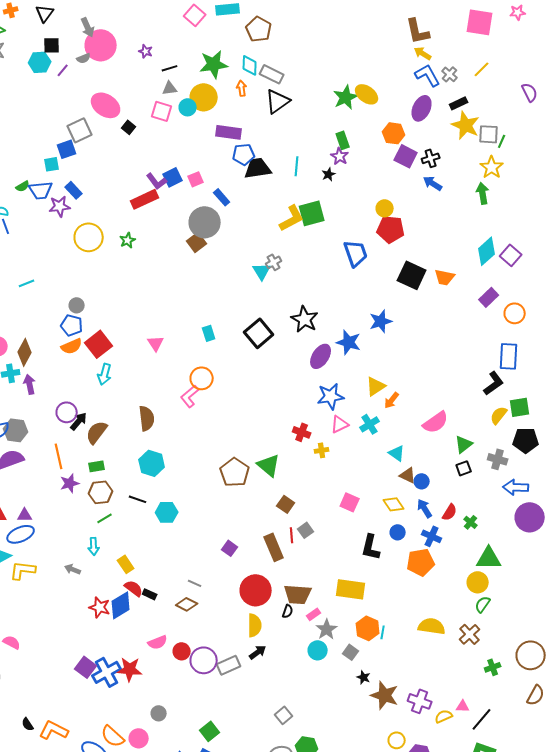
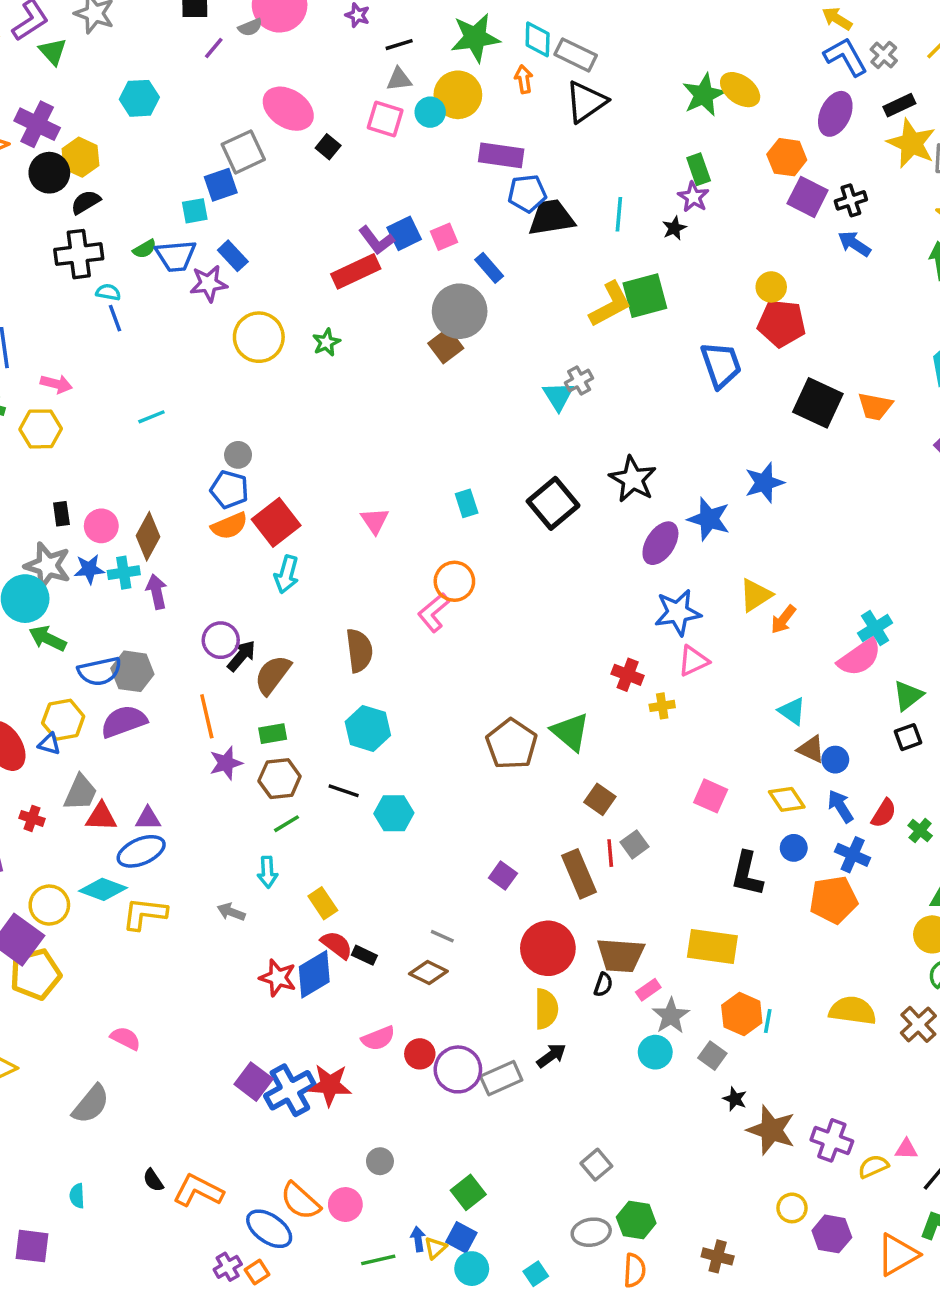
cyan hexagon: (40, 62) -> (139, 98), moved
cyan cross: (370, 424) -> (875, 628), moved

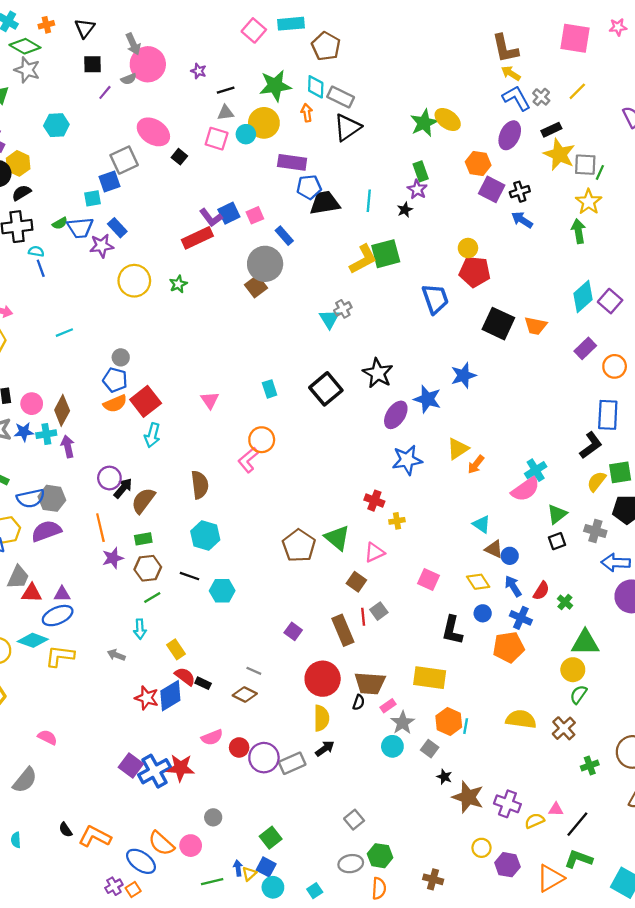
pink triangle: (693, 661) -> (374, 552), moved

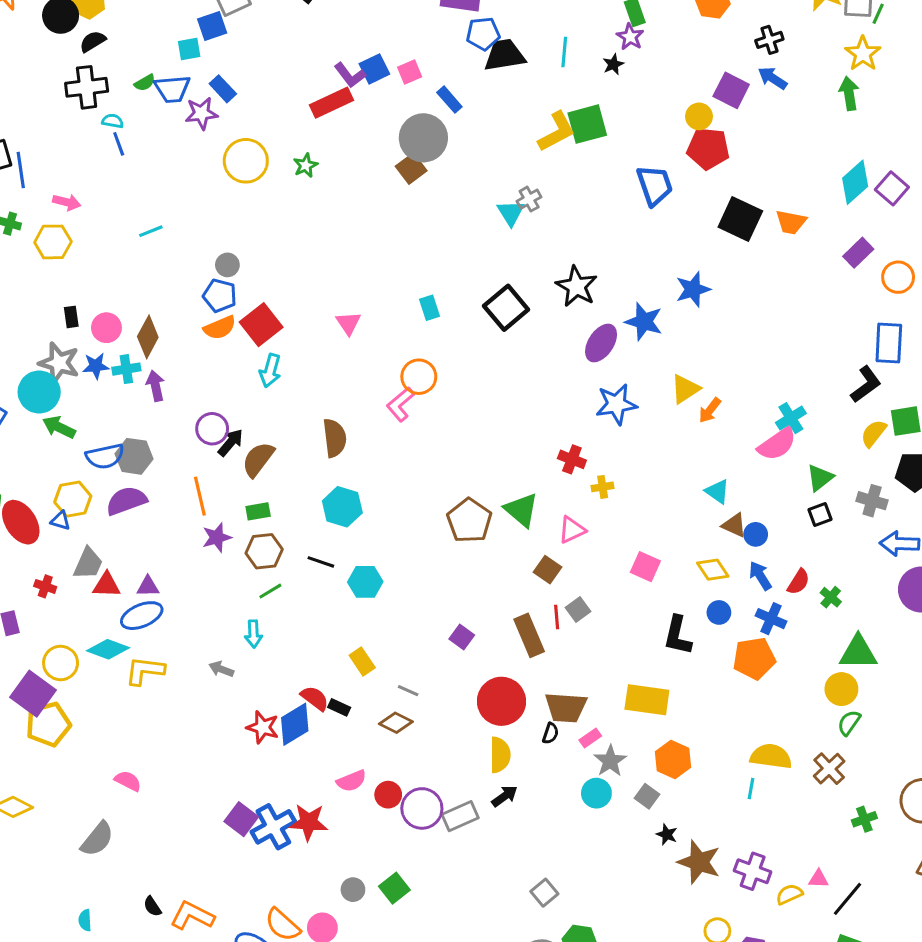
purple square: (492, 189) -> (731, 90), moved
yellow rectangle: (176, 649) -> (362, 661), moved
cyan line: (466, 726) -> (751, 789), moved
green square: (271, 838) -> (394, 888), moved

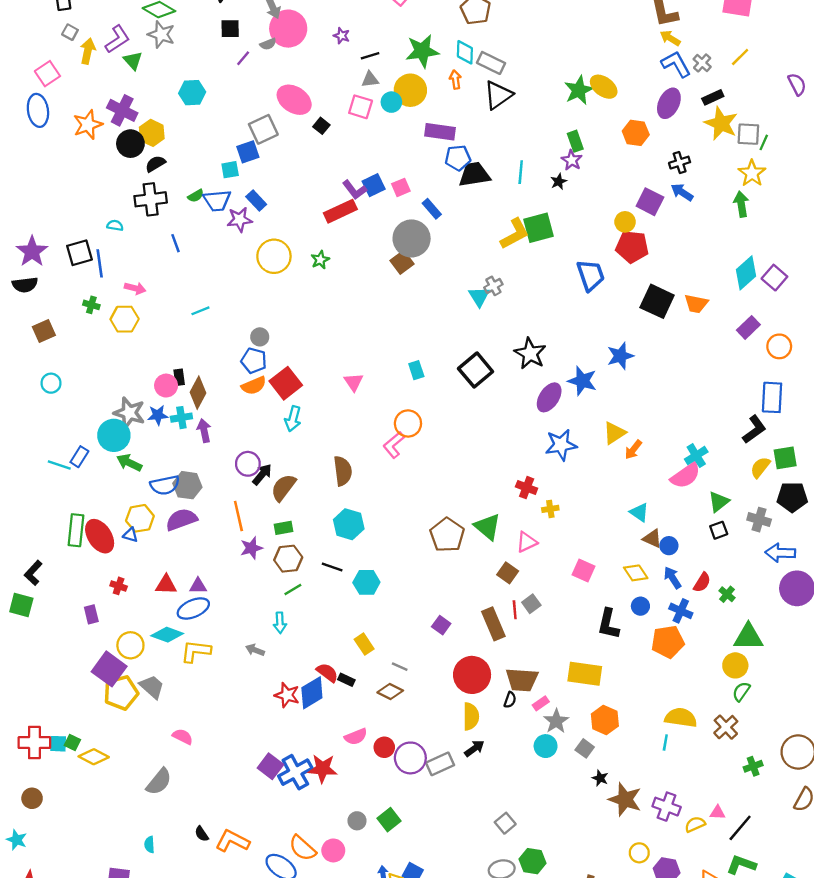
cyan semicircle: (113, 121) -> (115, 225), moved
black rectangle: (71, 317) -> (179, 377), moved
gray trapezoid: (88, 563) -> (152, 687), moved, turned -72

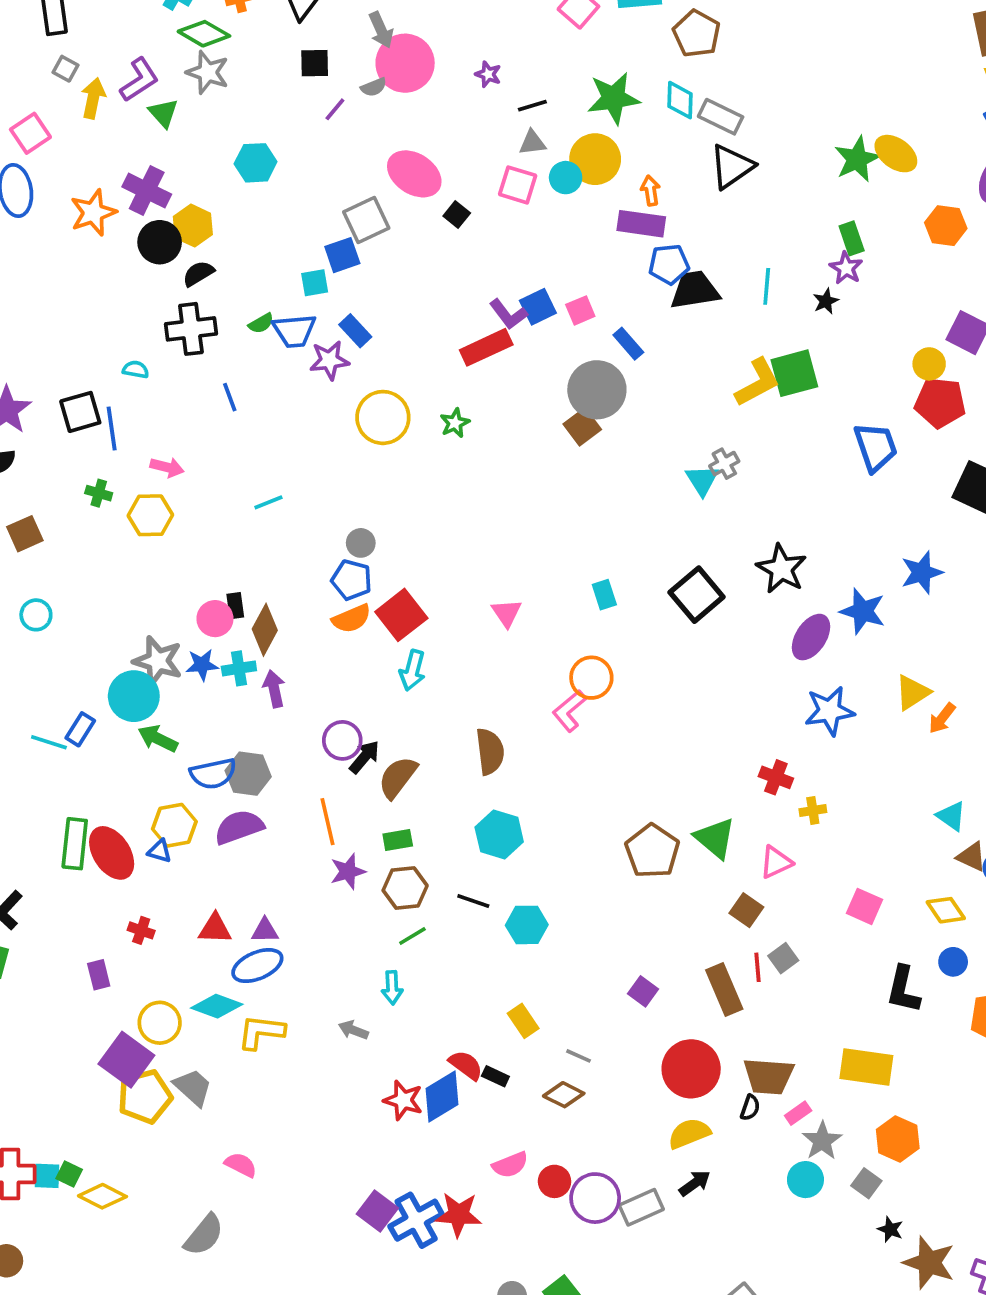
orange arrow: (455, 80) -> (650, 190), moved
yellow semicircle: (471, 716) -> (689, 1133), turned -112

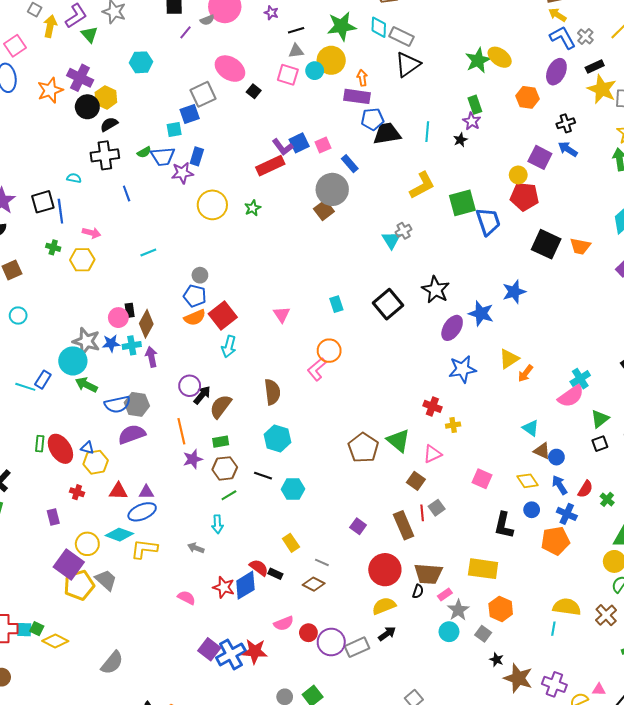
blue rectangle: (355, 331) -> (197, 156), turned 60
green square: (794, 373) -> (462, 203), moved
yellow hexagon: (174, 825) -> (96, 462), moved
green rectangle: (75, 844) -> (40, 444), size x0.6
pink semicircle: (241, 1165) -> (187, 598), moved

